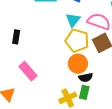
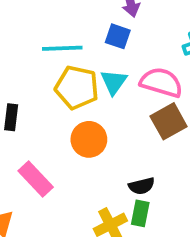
yellow pentagon: (77, 41) -> (77, 87), moved
orange circle: (78, 64) -> (89, 139), moved

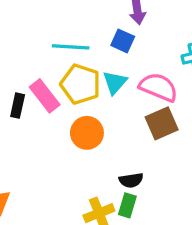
pink rectangle: (36, 179) -> (45, 96), moved

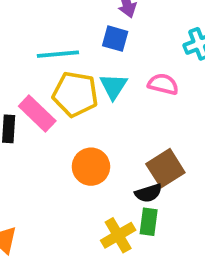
pink semicircle: (158, 87) -> (163, 84), size x0.7
brown square: (162, 123) -> (165, 168), moved
orange circle: (87, 133) -> (91, 167), moved

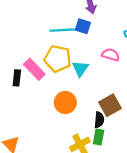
cyan line: (58, 54) -> (62, 30), moved
cyan triangle: (113, 86) -> (80, 69), moved
black semicircle: (148, 193) -> (99, 120), turned -70

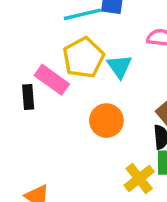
yellow pentagon: (58, 59) -> (83, 58), turned -30

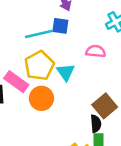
orange circle: (106, 121) -> (41, 98), moved

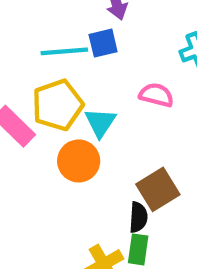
blue square: (60, 26) -> (103, 43), turned -30
orange circle: (41, 98) -> (79, 161), moved

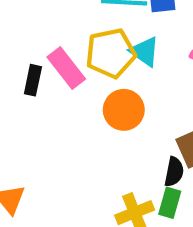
cyan triangle: (100, 122) -> (145, 52), moved, turned -36

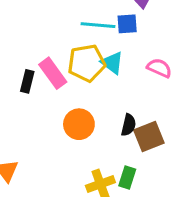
orange circle: (124, 110) -> (79, 124), moved
black semicircle: (174, 172) -> (128, 125), moved

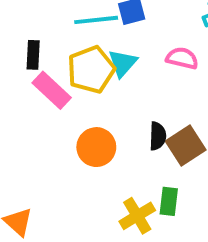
cyan triangle: (112, 63) -> (123, 63), turned 45
black rectangle: (27, 81) -> (33, 55), moved

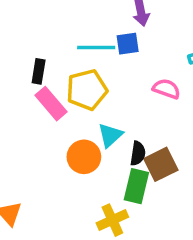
cyan triangle: (123, 63) -> (110, 135), moved
green rectangle: (169, 201) -> (136, 186), moved, size x1.4

